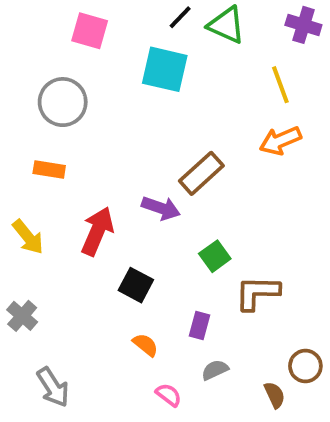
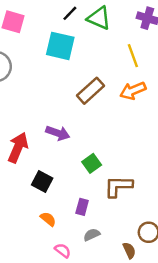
brown rectangle: (201, 173) -> (90, 91), moved

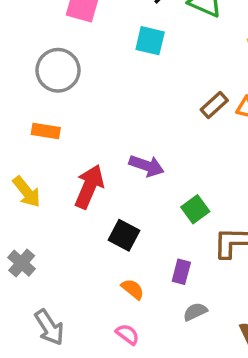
cyan square: (60, 46) -> (150, 41), size x0.7
brown rectangle: (90, 91) -> (214, 105), moved, size x0.7
pink semicircle: (63, 250) -> (127, 334), moved

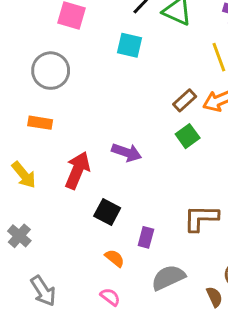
green square: (195, 209) -> (188, 136), moved
purple rectangle: (181, 272) -> (146, 237), moved
gray semicircle: (195, 312) -> (168, 278), size x1.6

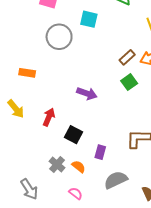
gray circle: (51, 71) -> (59, 37), moved
red arrow: (77, 170) -> (49, 117), moved, size x0.7
gray cross: (19, 236) -> (57, 164), moved

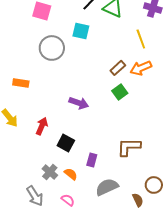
gray arrow: (29, 189) -> (35, 196), moved

